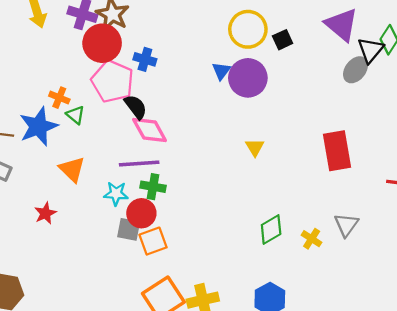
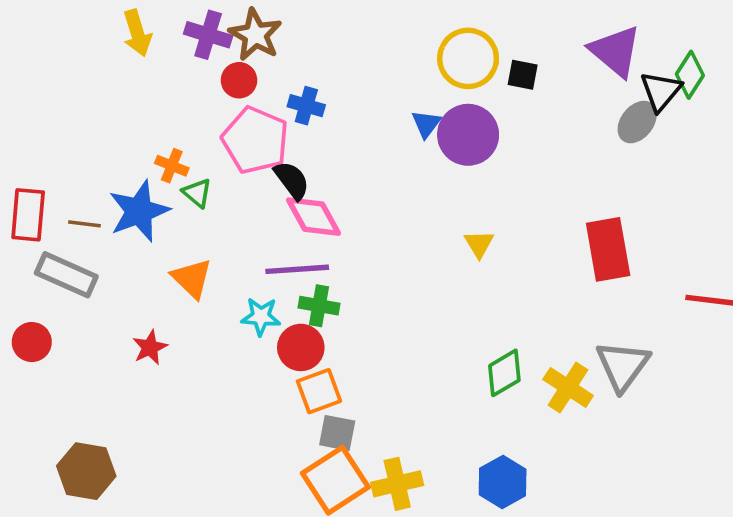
black square: (283, 40) -> (523, 75), turned 36
red circle: (102, 43) -> (239, 80), size x0.6
gray triangle: (346, 225) -> (623, 366), size x1.4
gray square: (129, 229) -> (337, 433), moved
yellow cross: (312, 239) -> (568, 387), size x1.5

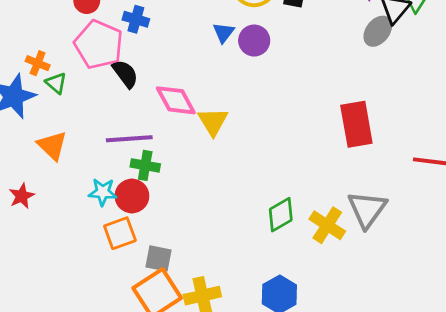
purple circle: (468, 135) -> (254, 41), size x0.7
pink diamond: (314, 217) -> (176, 100), moved
yellow triangle: (479, 244) -> (213, 122), moved, size x1.4
cyan star: (261, 317) -> (103, 192), moved
orange square: (319, 391) -> (120, 233), moved

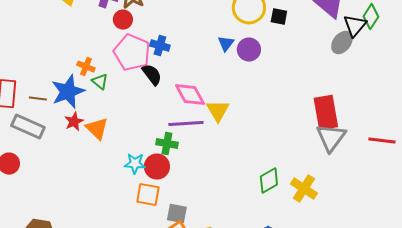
blue cross: (136, 19) -> (160, 46), moved
purple line: (129, 139) -> (186, 124), moved
red star: (22, 196) -> (74, 122), moved
gray triangle: (367, 209) -> (331, 138), moved
orange square: (120, 233) -> (148, 195), turned 30

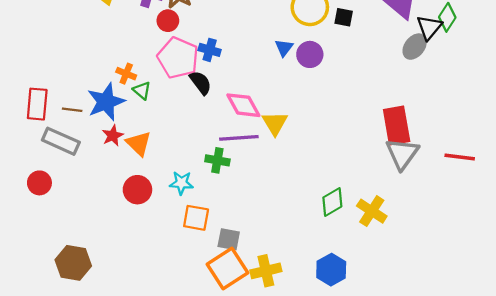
red circle: (157, 167) -> (137, 190), moved

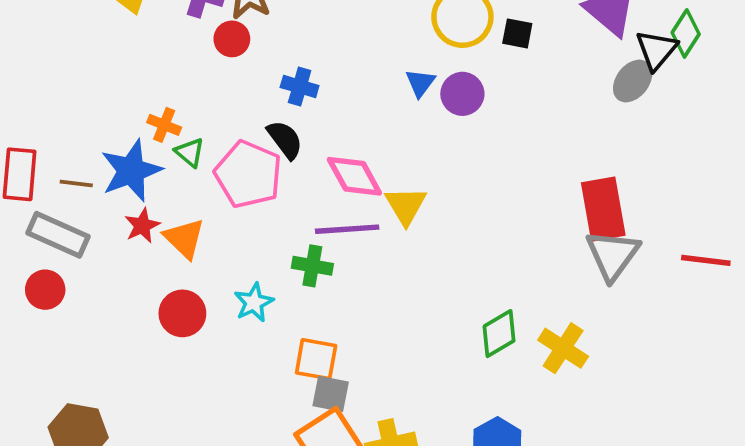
pink pentagon: (178, 58) -> (248, 174), moved
red circle: (39, 183) -> (45, 290), moved
cyan star: (181, 183) -> (254, 302), turned -30
orange square: (196, 218) -> (316, 359), moved

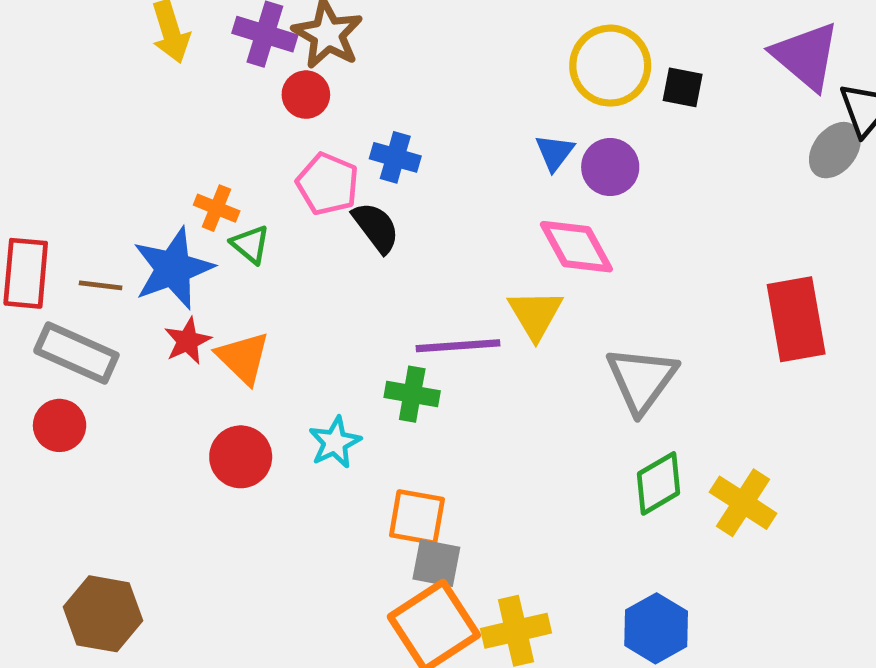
pink pentagon: (248, 174) -> (328, 184), moved, size x0.7
pink diamond: (354, 176) -> (576, 247), moved
gray triangle: (612, 255) -> (642, 380), moved

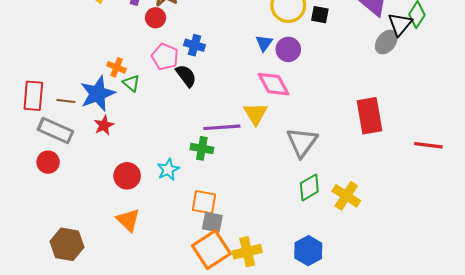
orange triangle: (243, 358) -> (128, 220), moved

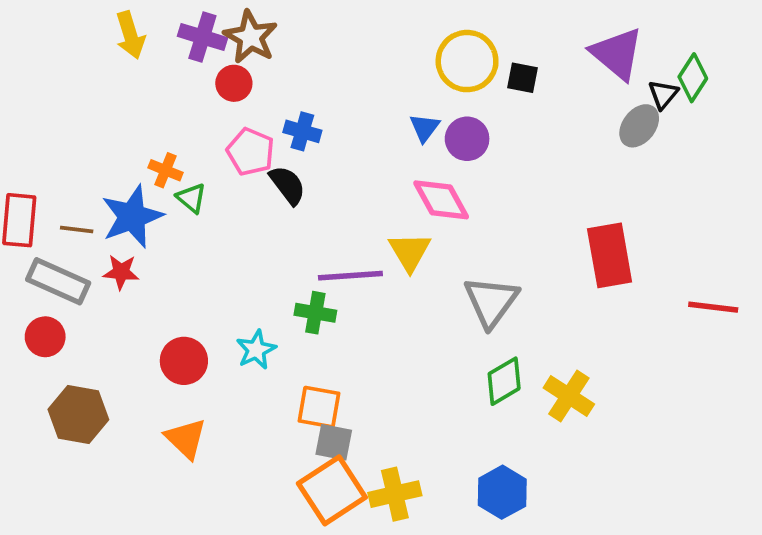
black triangle: (400, 24) -> (663, 94), size x0.7
red star: (104, 125) -> (121, 272), moved, turned 30
brown hexagon: (67, 244) -> (78, 415), moved

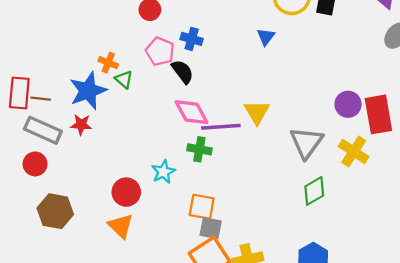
purple circle: (467, 139) -> (348, 104), moved
pink diamond: (441, 200) -> (192, 112), moved
brown line: (77, 229) -> (41, 99), moved
red circle: (184, 361) -> (126, 192), moved
yellow cross: (569, 396) -> (354, 152), moved

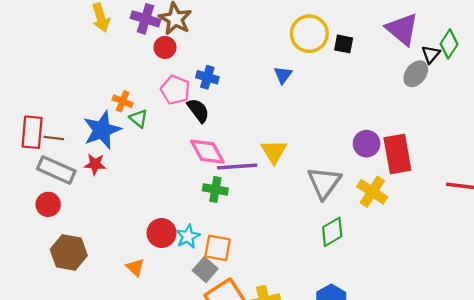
cyan star: (163, 172) -> (188, 236), moved
red circle: (126, 192) -> (162, 233), moved
orange triangle: (121, 226) -> (135, 267), size x0.7
gray square: (211, 228) -> (205, 270), moved, turned 30

